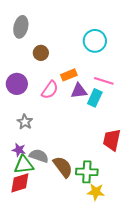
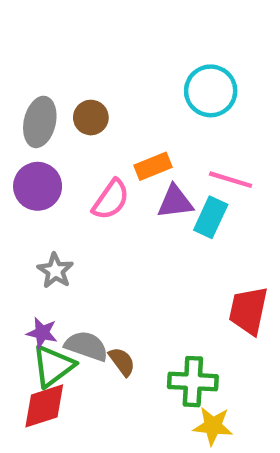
gray ellipse: (21, 27) -> (40, 122), moved
green triangle: (24, 165) -> (53, 366), turned -30
brown semicircle: (63, 167) -> (122, 362), moved, size x0.6

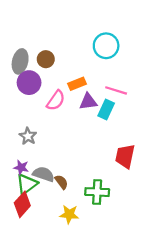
purple circle: (38, 186) -> (29, 83), moved
red diamond: (44, 406) -> (22, 204), turned -30
yellow star: (213, 426) -> (69, 214), moved

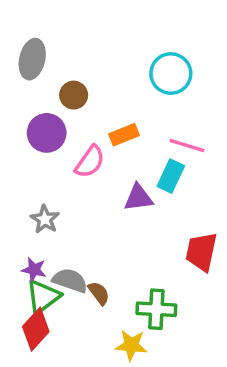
gray ellipse: (20, 61) -> (32, 59), moved
purple triangle: (88, 102) -> (138, 198), moved
yellow star: (69, 214) -> (131, 345), moved

